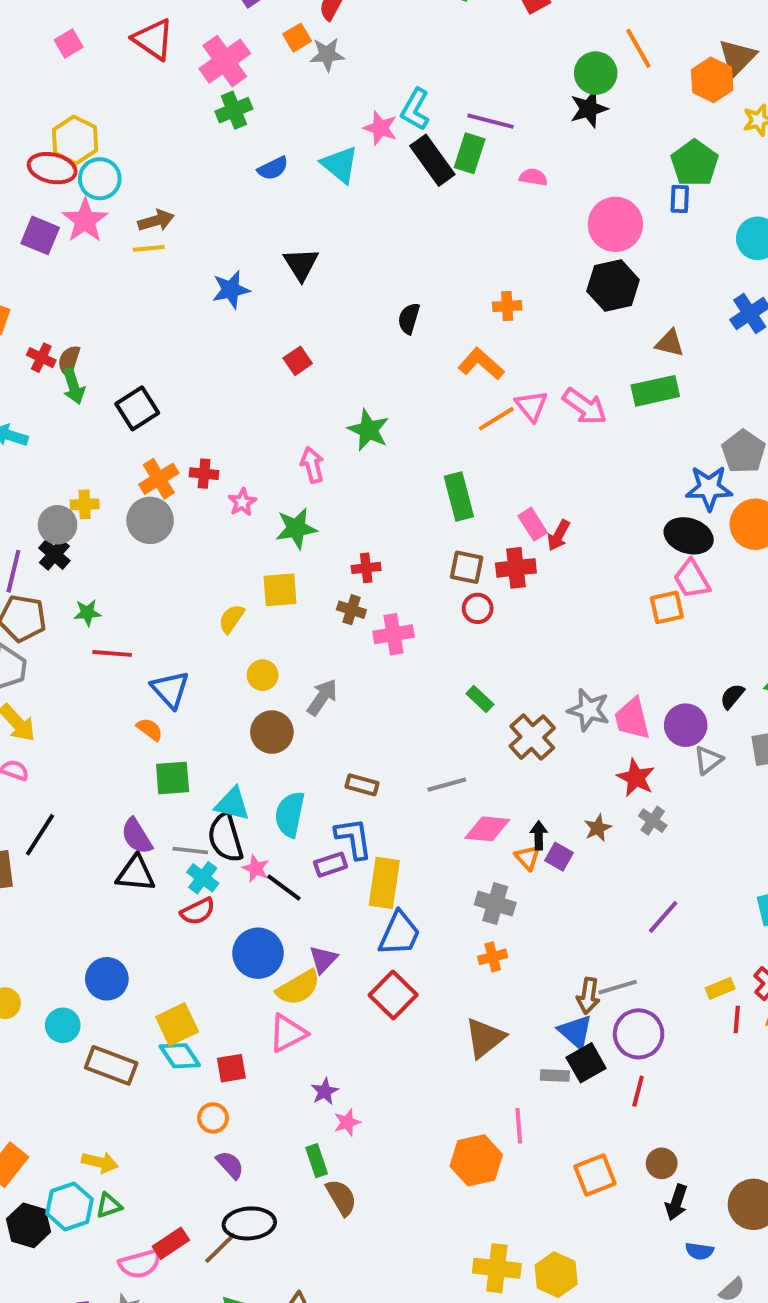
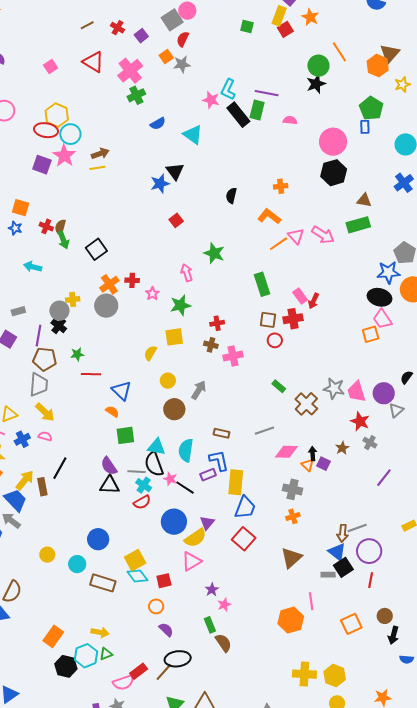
cyan triangle: (340, 165) -> (193, 135), moved
blue star: (231, 290) -> (160, 184), moved
purple line: (663, 917) -> (384, 478), moved

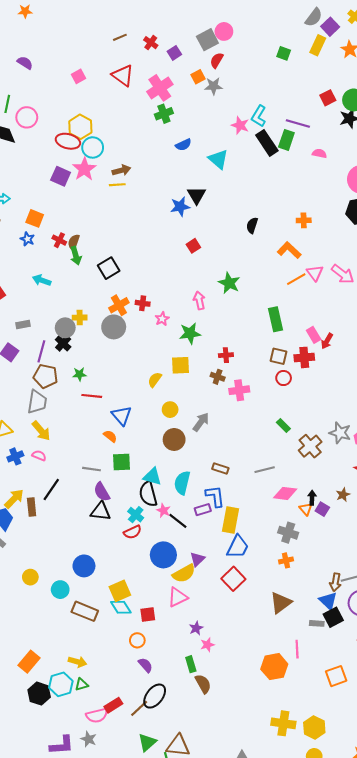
red square: (285, 29) -> (328, 98), moved
gray line: (137, 472) -> (92, 469), moved
black ellipse: (178, 659) -> (155, 696), turned -50

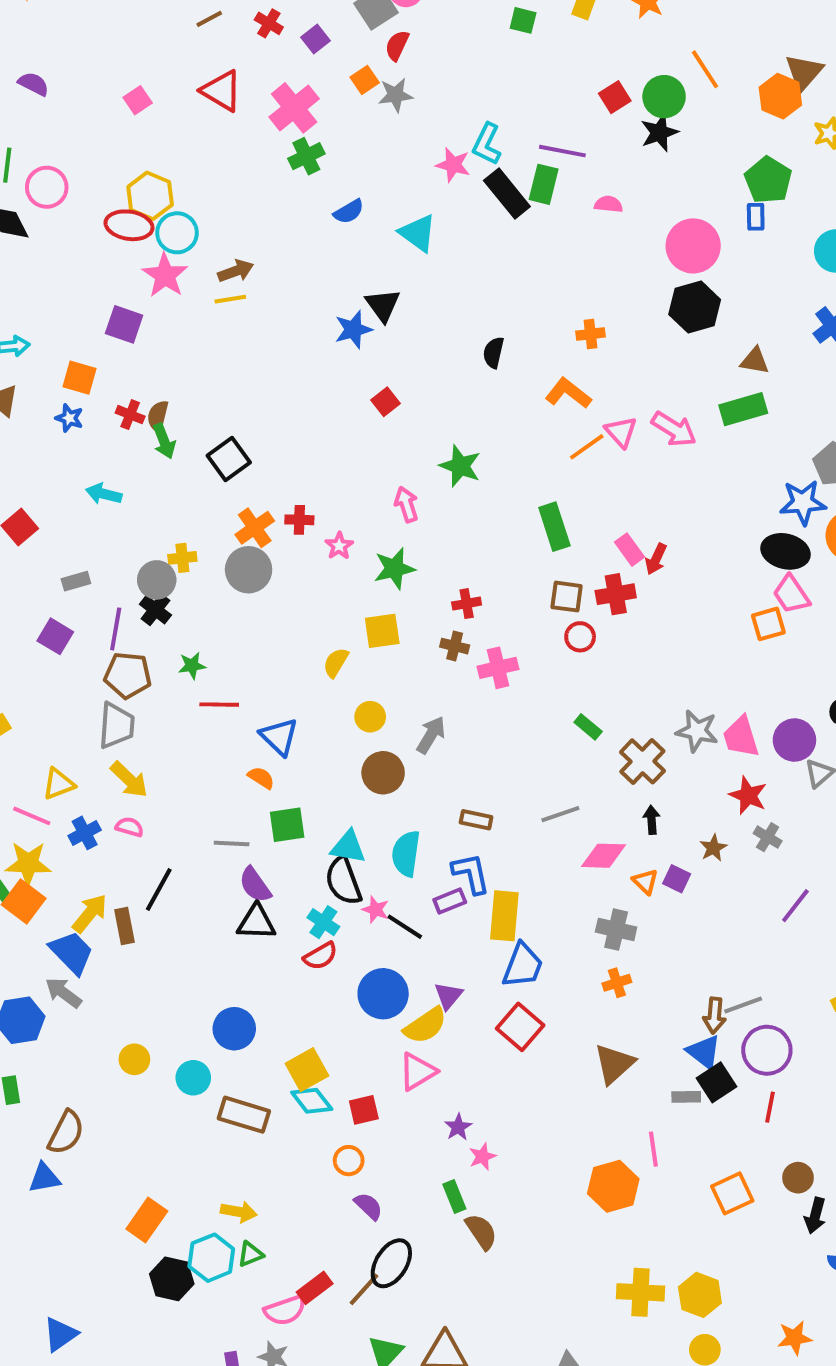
purple square: (61, 176) -> (124, 324), moved
black arrow: (312, 498) -> (652, 820), moved

